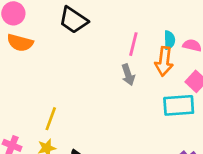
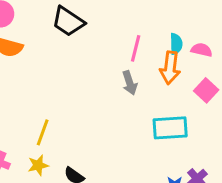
cyan rectangle: (179, 105) -> (170, 128), moved

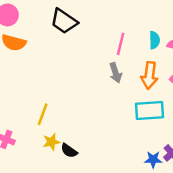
orange arrow: (170, 68) -> (149, 75), moved
yellow star: (38, 165) -> (51, 142), moved

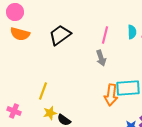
black trapezoid: (64, 21) -> (60, 35), moved, turned 110
orange arrow: (149, 75) -> (111, 95), moved

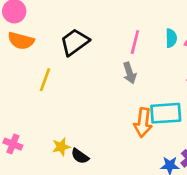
yellow line: (43, 91) -> (45, 80), moved

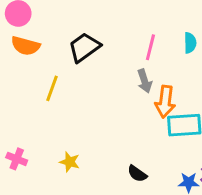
orange arrow: (143, 123) -> (165, 102), moved
yellow star: (61, 147) -> (70, 162), turned 30
black semicircle: (80, 156) -> (137, 174), moved

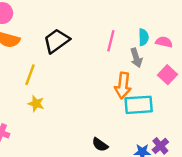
gray arrow: (145, 81) -> (136, 58), moved
yellow star: (70, 162) -> (36, 104), moved

